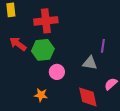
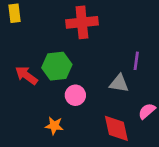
red cross: (46, 21) -> (82, 22), moved
red arrow: (18, 44) -> (26, 75), moved

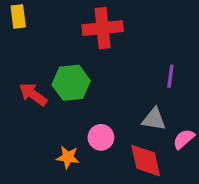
gray triangle: (119, 83) -> (154, 119), moved
pink circle: (75, 95) -> (101, 137), moved

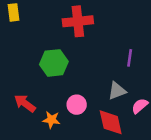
red arrow: (33, 94) -> (25, 103), moved
gray triangle: (154, 119) -> (117, 91), turned -30

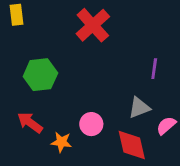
red cross: (78, 21) -> (93, 25), turned -36
green hexagon: (54, 63) -> (40, 75), moved

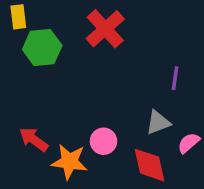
green hexagon: (40, 75) -> (42, 48), moved
orange star: (61, 142) -> (69, 162), size x1.5

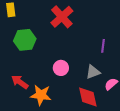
green hexagon: (42, 48) -> (25, 40), moved
pink circle: (103, 141) -> (61, 68), moved

